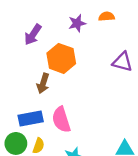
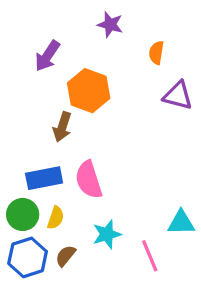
orange semicircle: (107, 16) -> (156, 53), moved, turned -77
purple star: (77, 23) -> (110, 25), moved, turned 30

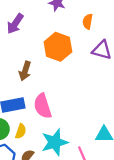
orange hexagon: (89, 91) -> (58, 47), moved
cyan star: (107, 234) -> (55, 142), size x1.4

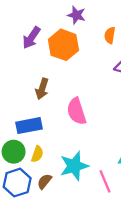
orange hexagon: (58, 47) -> (63, 45), moved
pink semicircle: (43, 106) -> (76, 111), moved

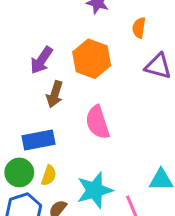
purple arrow: (31, 38) -> (41, 60), moved
orange hexagon: (63, 45) -> (92, 59), moved

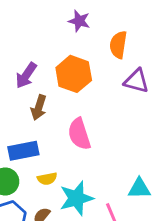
orange semicircle: (139, 28) -> (118, 45), size x1.4
yellow semicircle: (49, 175) -> (47, 179), moved, turned 60

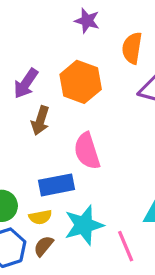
blue rectangle: (23, 151) -> (56, 185), moved
yellow semicircle: (47, 179) -> (40, 217), moved

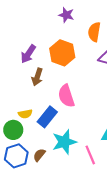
blue rectangle: (56, 185) -> (47, 117), turned -40
yellow semicircle: (40, 217) -> (25, 114), moved

